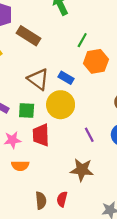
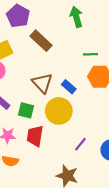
green line: (82, 40) -> (91, 54), turned 48
purple line: (89, 135) -> (80, 144), turned 56

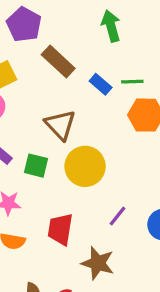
blue rectangle: (69, 87) -> (101, 84), moved
red trapezoid: (35, 136) -> (60, 229), moved

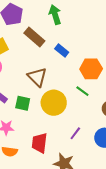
green arrow: (111, 26) -> (55, 15), moved
green line: (132, 82) -> (82, 91), moved, turned 40

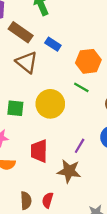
brown triangle: (37, 77) -> (27, 62), moved
purple line: (75, 133) -> (80, 146), moved

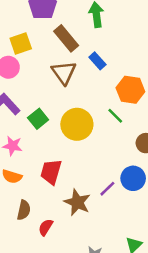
green square: (15, 108) -> (38, 119), turned 30
purple line: (80, 146) -> (107, 189), moved
brown semicircle: (26, 201) -> (24, 210), moved

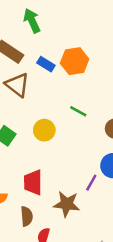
orange hexagon: (130, 90) -> (75, 61), moved
yellow circle: (77, 124) -> (44, 130), size x0.7
brown semicircle: (24, 210) -> (27, 216), moved

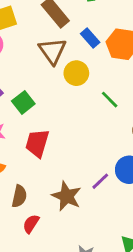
yellow circle: (44, 130) -> (76, 73), moved
red trapezoid: (33, 182) -> (37, 143), moved

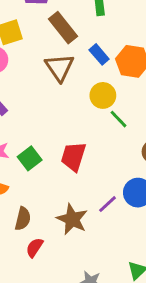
yellow circle: (76, 73) -> (103, 95), moved
green square: (23, 102) -> (30, 158), moved
red trapezoid: (37, 143) -> (73, 157), moved

